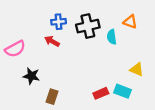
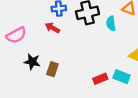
brown rectangle: (52, 97) -> (52, 69), moved

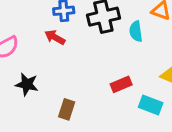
brown rectangle: (52, 69) -> (67, 109), moved
red rectangle: (100, 79) -> (121, 84), moved

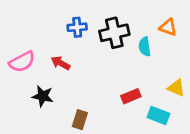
red arrow: (55, 37) -> (61, 63), moved

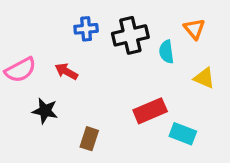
orange triangle: (168, 27) -> (194, 29), turned 30
yellow triangle: (176, 88) -> (204, 78), moved
red rectangle: (131, 96) -> (150, 111), size x1.4

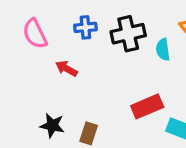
pink semicircle: (20, 70) -> (35, 34), moved, turned 92
black star: (45, 111) -> (52, 125), moved

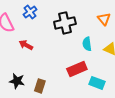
blue cross: (85, 27) -> (30, 12), moved, turned -32
cyan semicircle: (163, 50) -> (87, 44), moved

